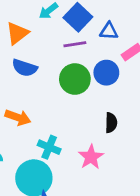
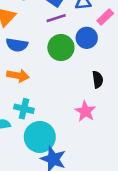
orange arrow: (18, 117) -> (18, 76), moved
cyan cross: (49, 147) -> (24, 109), moved

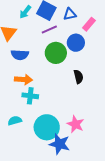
black semicircle: (98, 80) -> (78, 77), moved
cyan cross: (24, 109) -> (30, 96), moved
pink star: (85, 111) -> (76, 124), moved

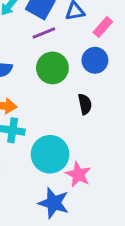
blue circle: (76, 43) -> (95, 60), moved
cyan circle: (47, 127) -> (50, 154), moved

